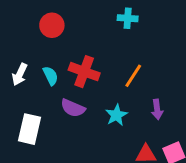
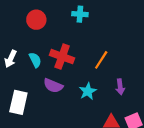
cyan cross: (128, 18) -> (80, 14), moved

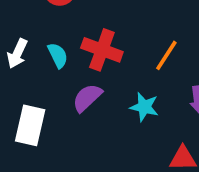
purple semicircle: (53, 86) -> (87, 98), turned 114
cyan star: (88, 91) -> (144, 107), turned -30

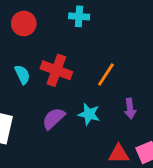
purple semicircle: (87, 98) -> (54, 118), moved

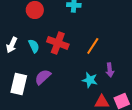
cyan star: (89, 114) -> (90, 80), moved
purple semicircle: (54, 118) -> (43, 77), moved

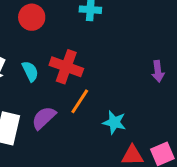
orange line: (93, 46) -> (80, 101), moved
purple arrow: (110, 70) -> (158, 71), moved

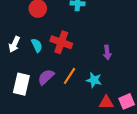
purple arrow: (158, 71) -> (107, 52), moved
orange line: (80, 101) -> (69, 76), moved

